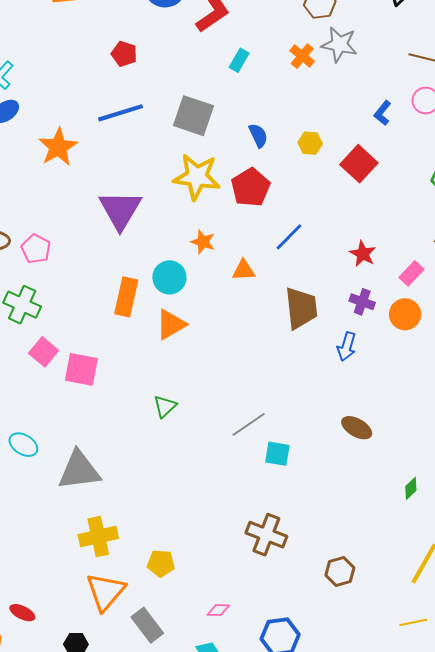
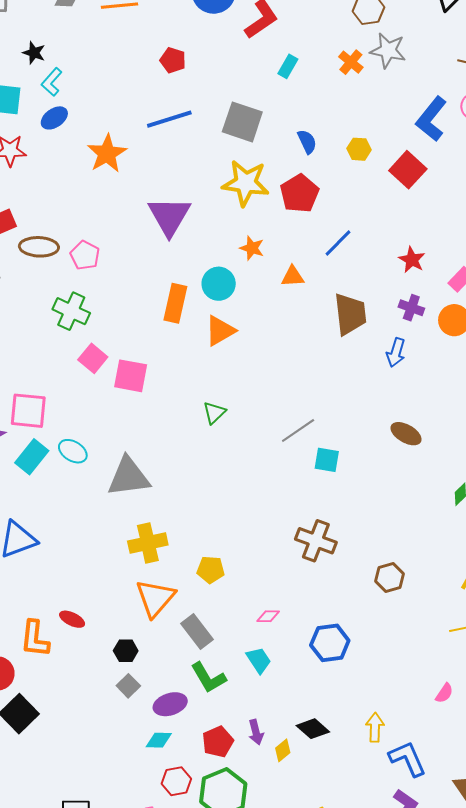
blue L-shape: (383, 113) -> (431, 119), size x1.8

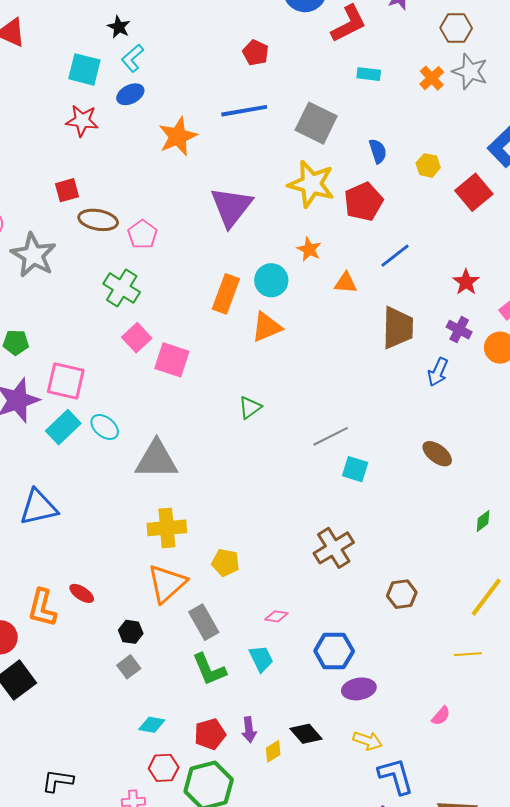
cyan rectangle: (288, 66) -> (369, 74), turned 60
brown cross: (316, 541) -> (334, 548), turned 30
purple ellipse: (170, 704) -> (359, 689), moved
yellow arrow: (375, 727) -> (368, 741), turned 100

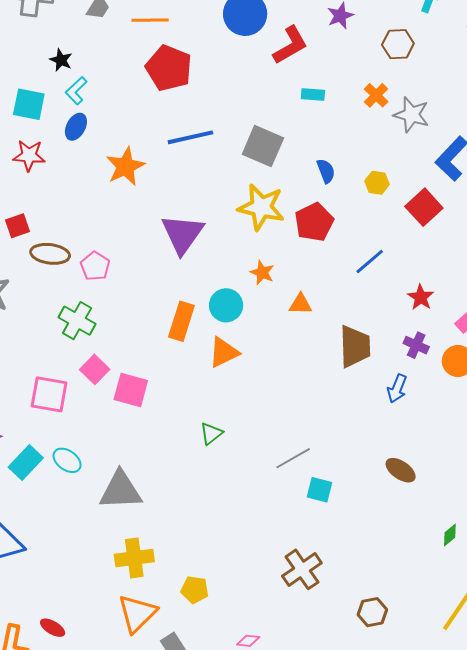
red pentagon: (256, 53) -> (169, 68), moved, size x1.8
gray star: (470, 71) -> (411, 115), moved
blue ellipse: (130, 94) -> (76, 127), turned -32
blue line: (395, 256) -> (370, 261), moved
pink square: (66, 381) -> (49, 394), moved

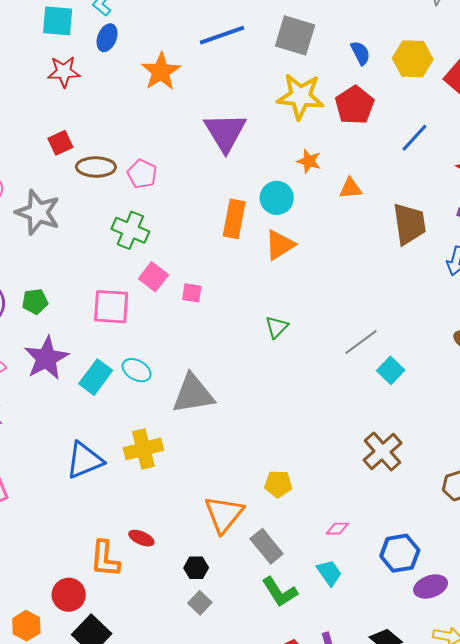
yellow hexagon: (377, 183) -> (413, 59), size x1.6
pink square: (131, 390) -> (192, 293), size x0.6
cyan square: (319, 490) -> (391, 370), turned 36
yellow cross: (134, 558) -> (143, 449), moved

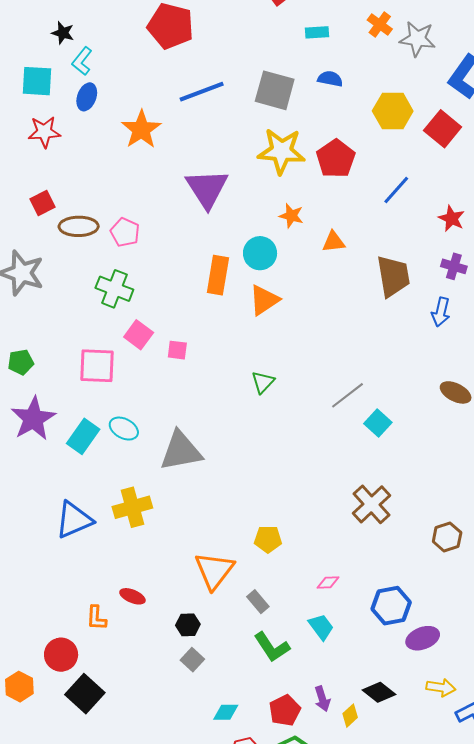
blue semicircle: (360, 53) -> (330, 79), moved, turned -50
gray rectangle: (267, 546) -> (258, 602), size x0.7
orange L-shape: (105, 559) -> (96, 618), size x0.7

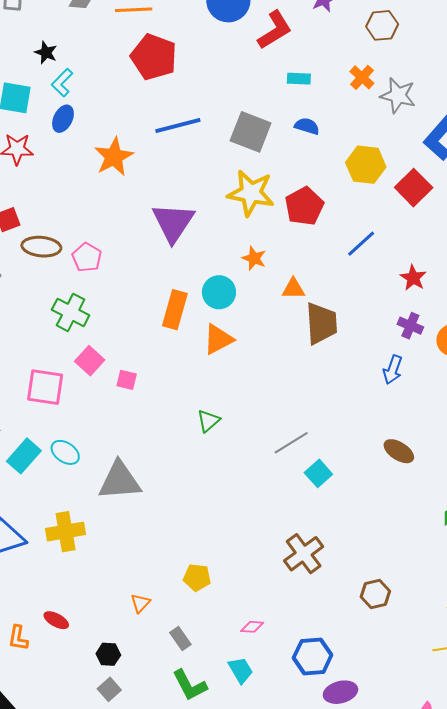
brown trapezoid: (393, 276) -> (321, 323), moved
orange triangle: (214, 571) -> (140, 603), size x0.5

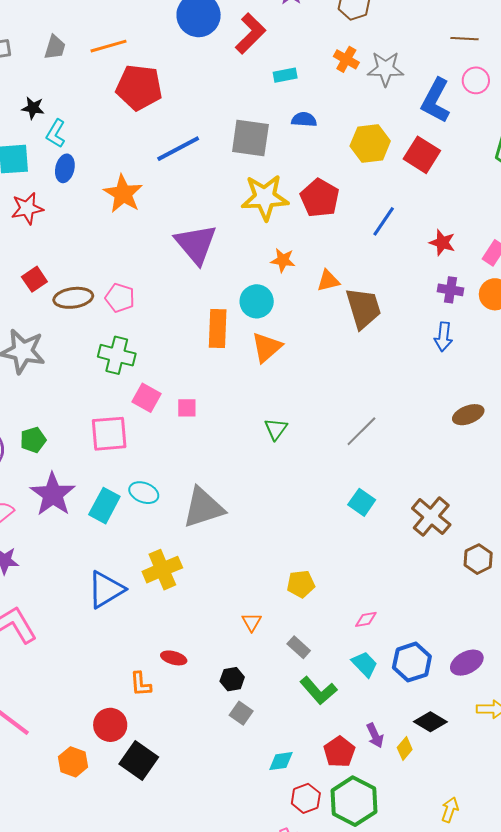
brown ellipse: (399, 451) -> (468, 415), turned -40
cyan square: (318, 473) -> (362, 502), moved
brown cross: (304, 554) -> (431, 517), moved
blue hexagon: (313, 656) -> (412, 662), moved

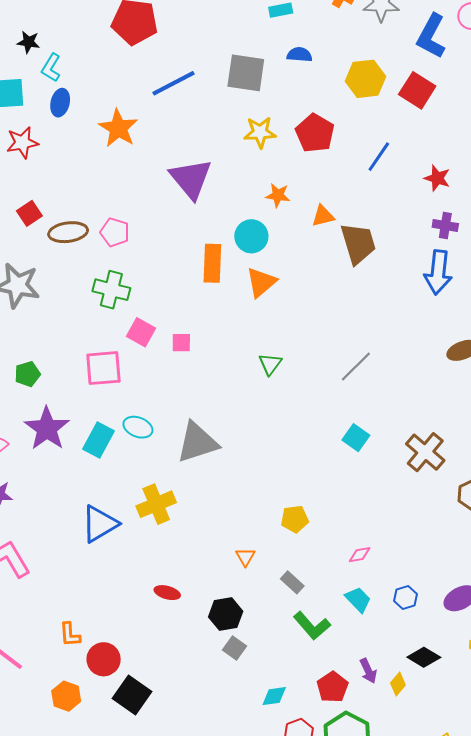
yellow star: (265, 197) -> (260, 132), size x0.7
blue arrow: (443, 337) -> (438, 272), size x1.5
blue hexagon: (412, 662) -> (405, 598), size x0.6
black hexagon: (232, 679) -> (226, 614), size x1.4
orange L-shape: (141, 684) -> (70, 635), moved

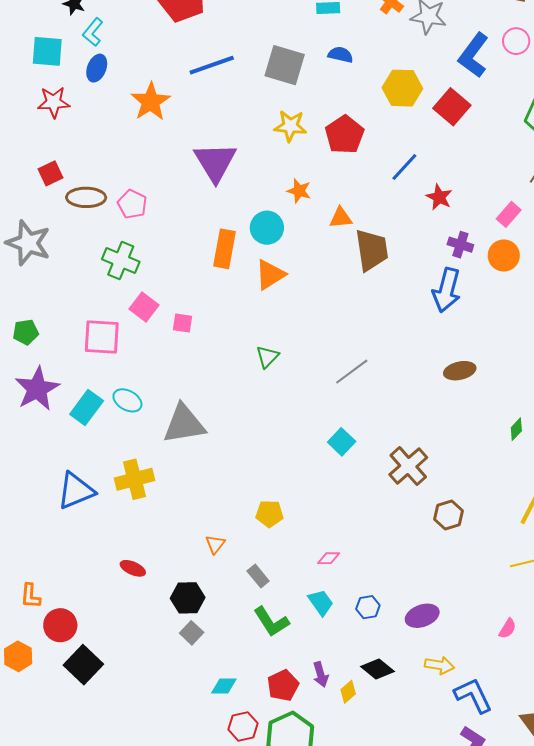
red star: (437, 178) -> (439, 197), moved

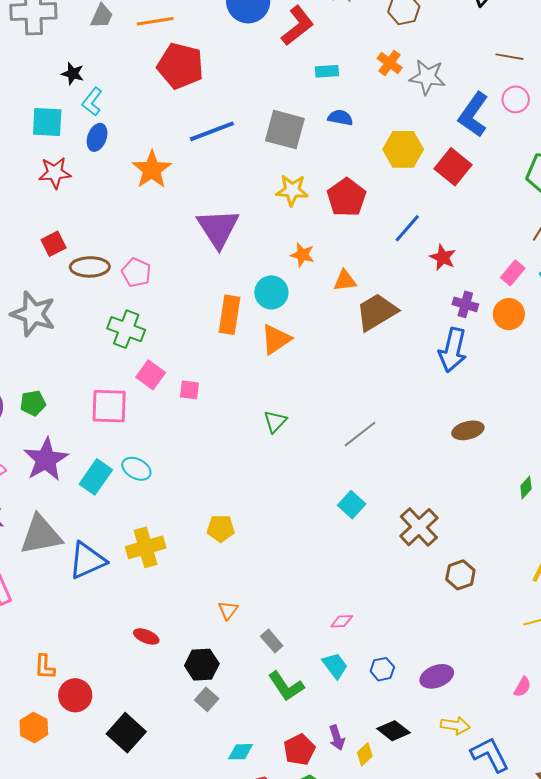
brown trapezoid: (372, 250) -> (377, 312), turned -111
gray triangle: (184, 424) -> (41, 535), moved
yellow pentagon: (269, 514) -> (221, 528), moved
black square: (83, 665) -> (126, 733), moved

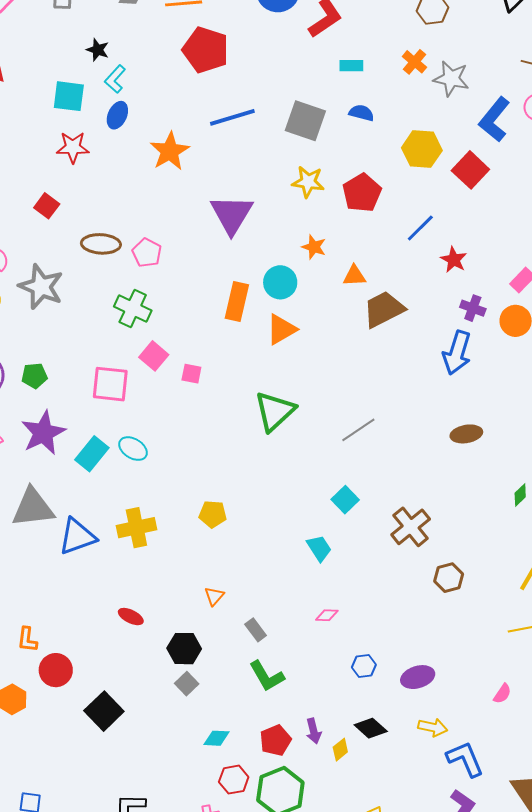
red square: (54, 244) -> (47, 206), moved, turned -30
green triangle: (275, 421) -> (275, 411), size x1.8
cyan trapezoid: (335, 666) -> (319, 548), moved

